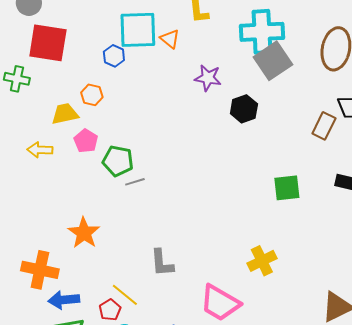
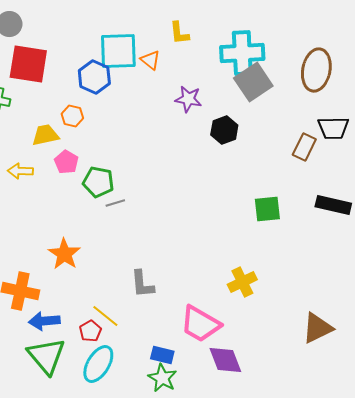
blue hexagon: (114, 56) -> (94, 77), size x1.5

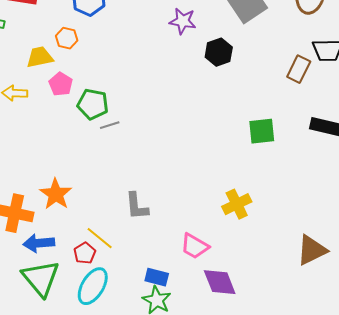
orange star: (64, 254) -> (56, 194), moved
pink trapezoid: (200, 324) -> (195, 246), size x0.7

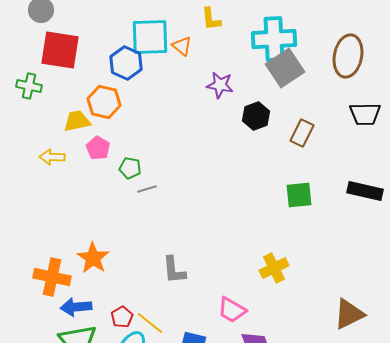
orange hexagon: (67, 38) -> (104, 102), size x1.5
brown rectangle: (299, 69) -> (302, 133), moved
green pentagon: (93, 104) -> (130, 168), size x0.7
yellow line: (100, 238) -> (150, 323), moved

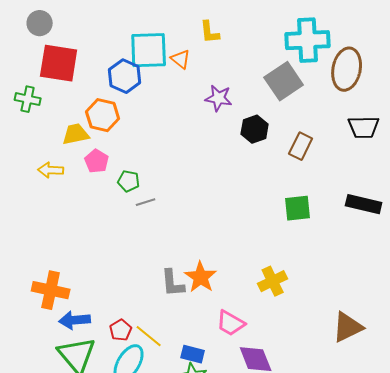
cyan cross: (274, 39) -> (308, 40), moved
orange star: (93, 258) -> (201, 277), moved

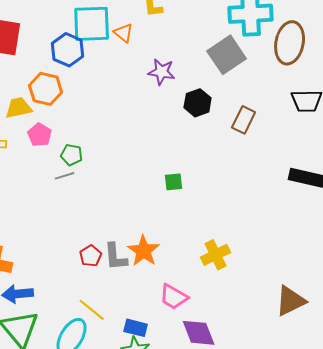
gray line: (146, 202) -> (65, 176), moved
green square: (298, 208) -> (174, 182), moved, size x0.7
red pentagon: (121, 330) -> (91, 256), moved

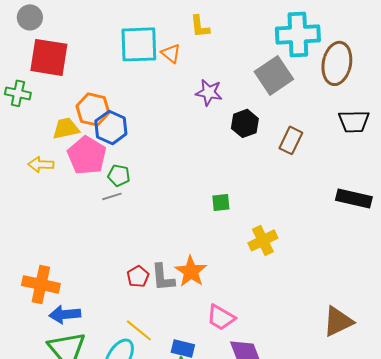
blue hexagon: (68, 50) -> (111, 127), moved
pink pentagon: (40, 135) -> (87, 155), size x1.6
yellow cross: (216, 255) -> (263, 240), moved

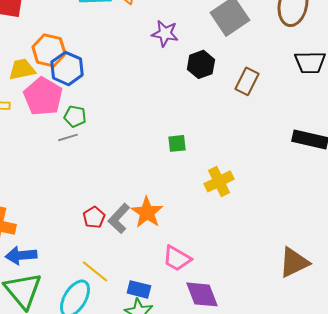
gray L-shape: (163, 277) -> (119, 218), turned 48

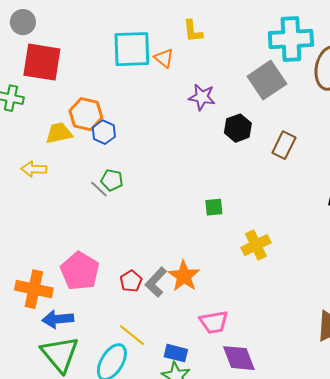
blue hexagon: (67, 68) -> (104, 132), size x0.7
pink pentagon: (43, 96) -> (80, 271), moved
gray line: (68, 137) -> (99, 189), moved, turned 60
pink trapezoid: (177, 258) -> (214, 322), turned -40

